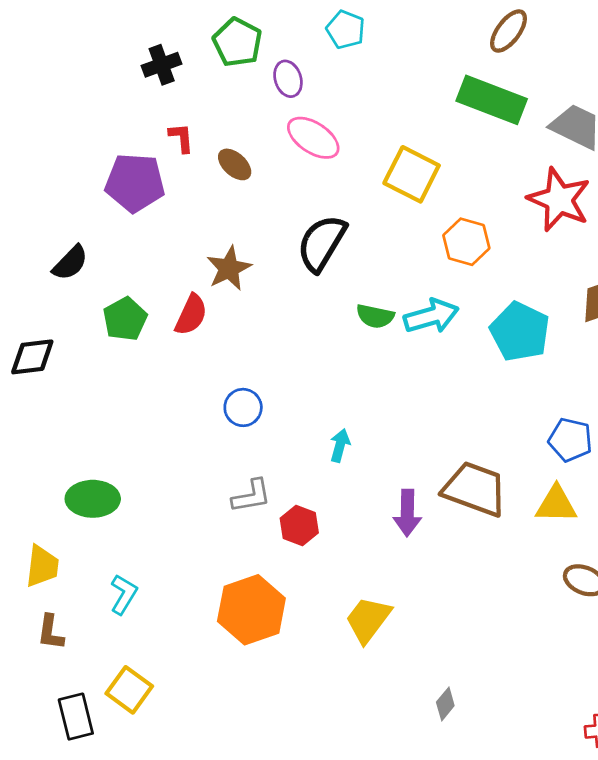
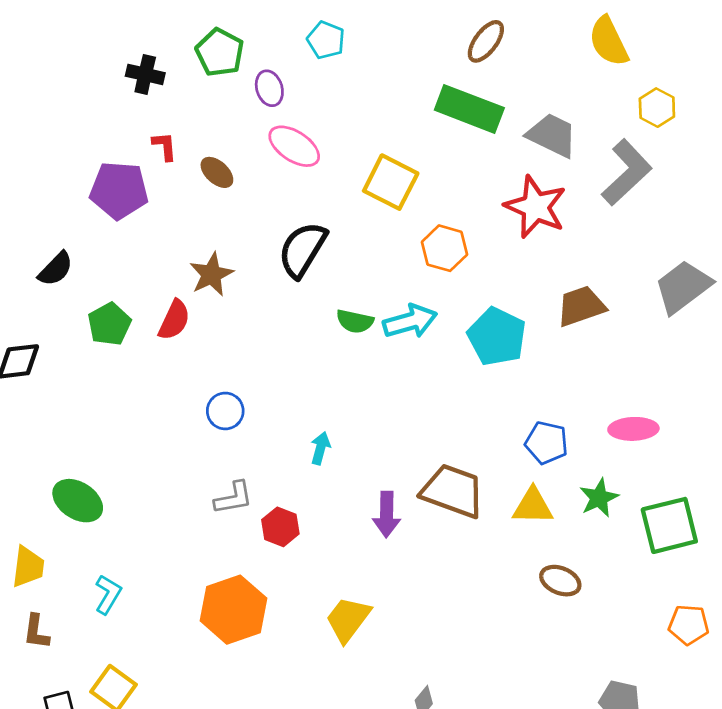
black cross: (162, 65) -> (145, 74), turned 33
green ellipse: (93, 499) -> (78, 501), turned 33

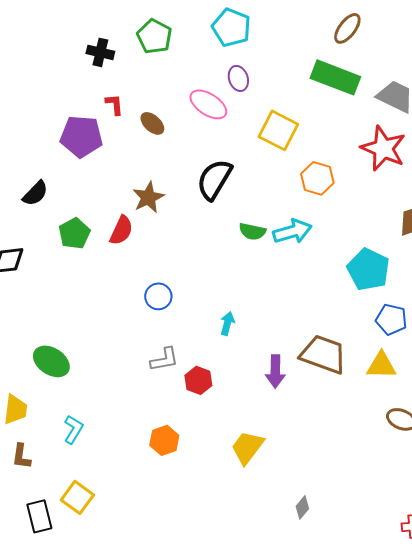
cyan pentagon: (326, 40) -> (231, 27), size x1.4
purple ellipse: (269, 88) -> (238, 78), moved
cyan pentagon: (497, 337) -> (368, 269), moved
orange hexagon: (234, 610) -> (164, 440), size x0.6

